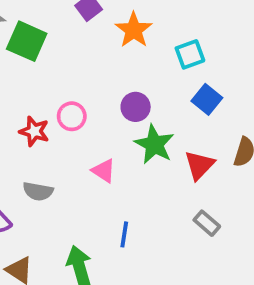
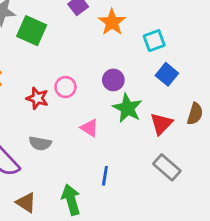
gray rectangle: (207, 223) -> (167, 167), size x1.4

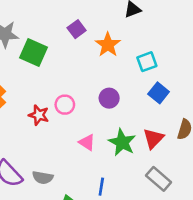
green star: (127, 108) -> (122, 142), moved
gray semicircle: (40, 143) -> (43, 178), moved

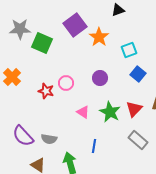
purple square: (77, 29) -> (75, 25), size x1.6

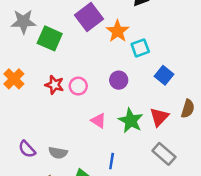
cyan square: (129, 50) -> (140, 48), moved
red star: (46, 91) -> (54, 85), moved
purple semicircle: (23, 136) -> (27, 149), size x0.7

